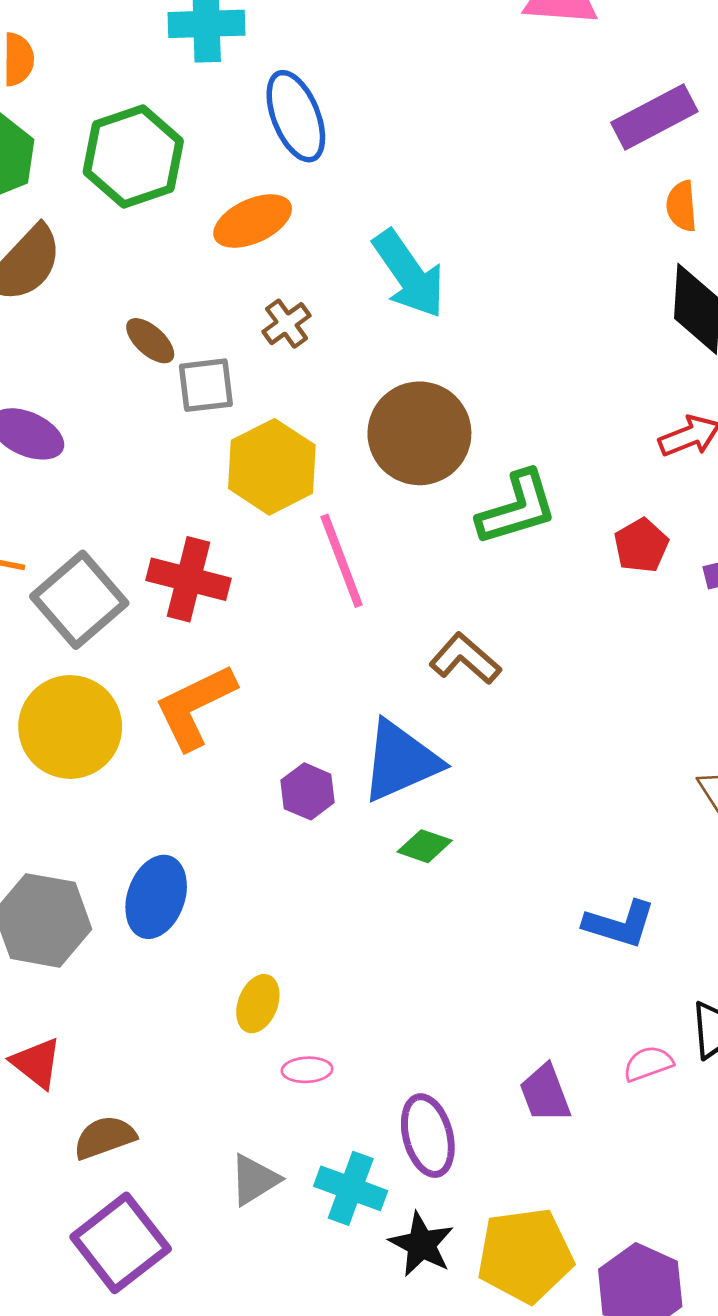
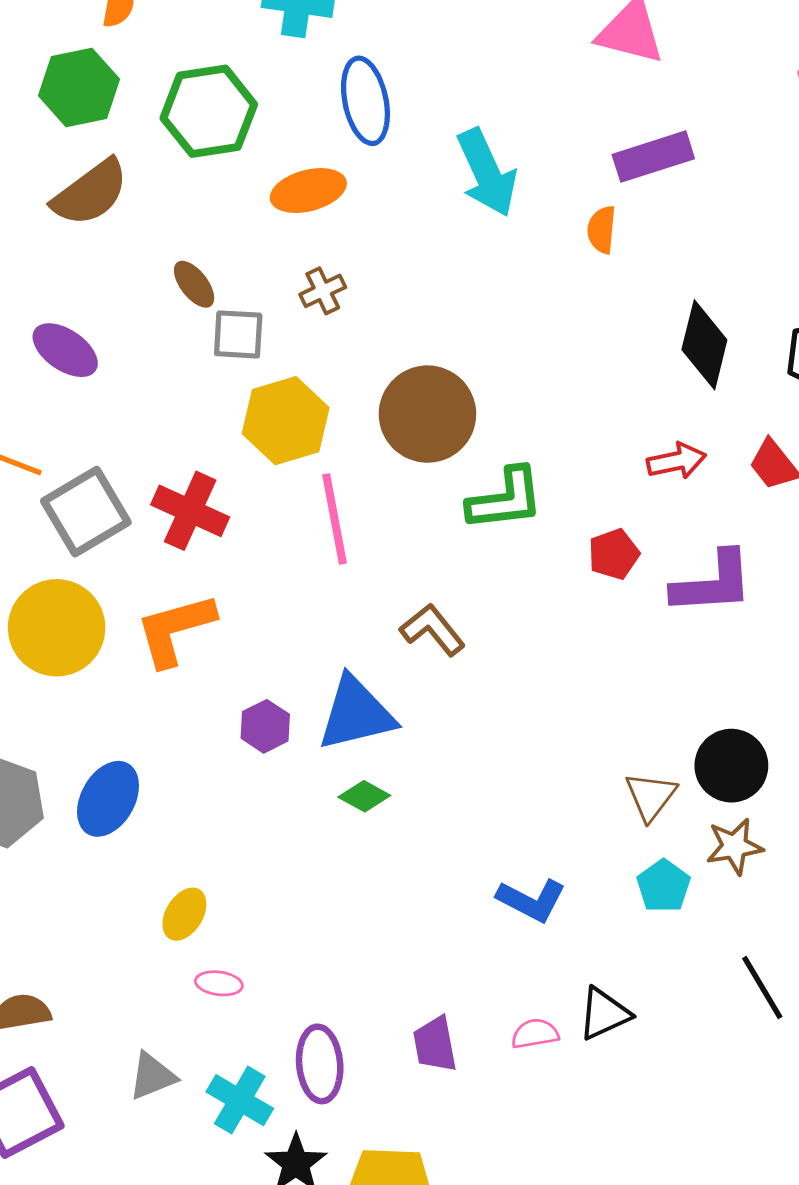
purple rectangle: (654, 117) -> (653, 157), moved
orange semicircle: (682, 206) -> (602, 230), moved
cyan arrow: (409, 274) -> (487, 173), moved

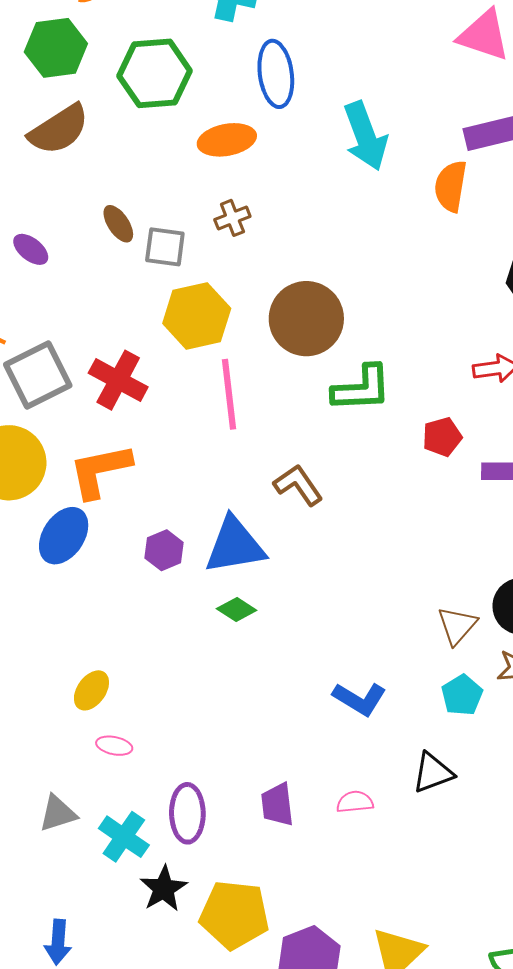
orange semicircle: (602, 230) -> (451, 186), size x1.4
brown ellipse: (194, 284) -> (118, 224), moved
purple ellipse: (65, 350) -> (31, 249), size x0.7
blue ellipse: (108, 799) -> (64, 536), moved
black triangle: (604, 1014) -> (433, 773), moved

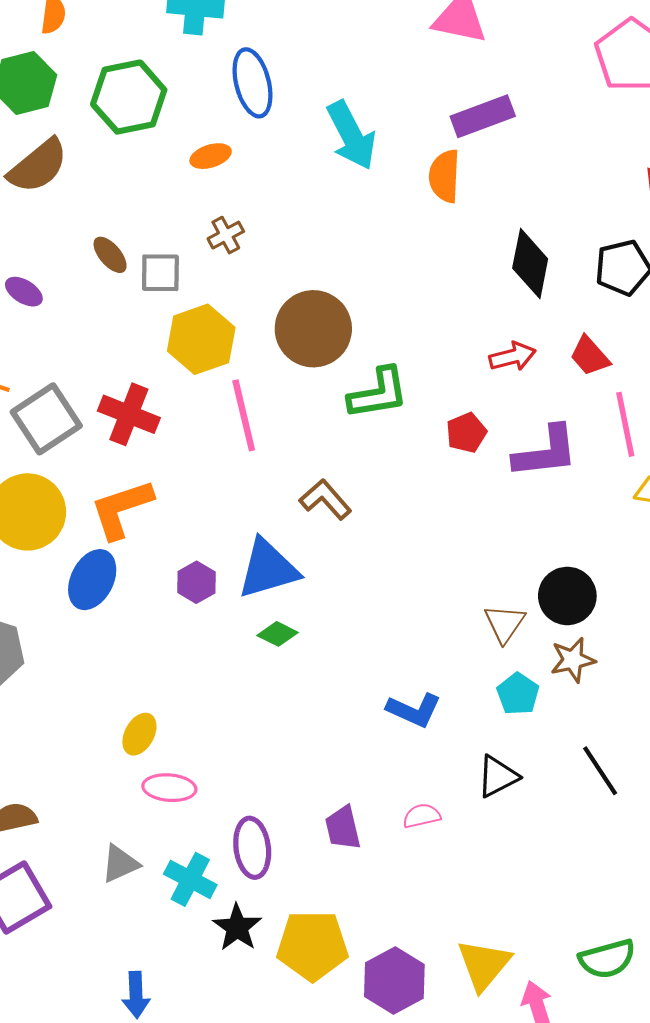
orange ellipse: (227, 140) -> (211, 156), size x0.7
pink ellipse: (114, 746) -> (169, 788), size x1.4

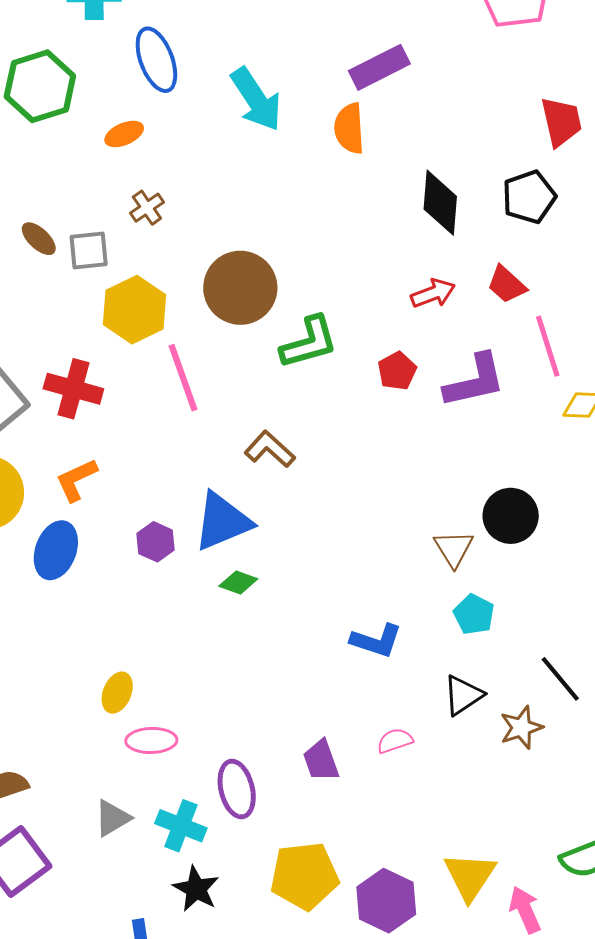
orange L-shape: (121, 509) -> (76, 480), size x0.7
brown star: (573, 660) -> (521, 728), moved
black star: (237, 927) -> (196, 889), moved

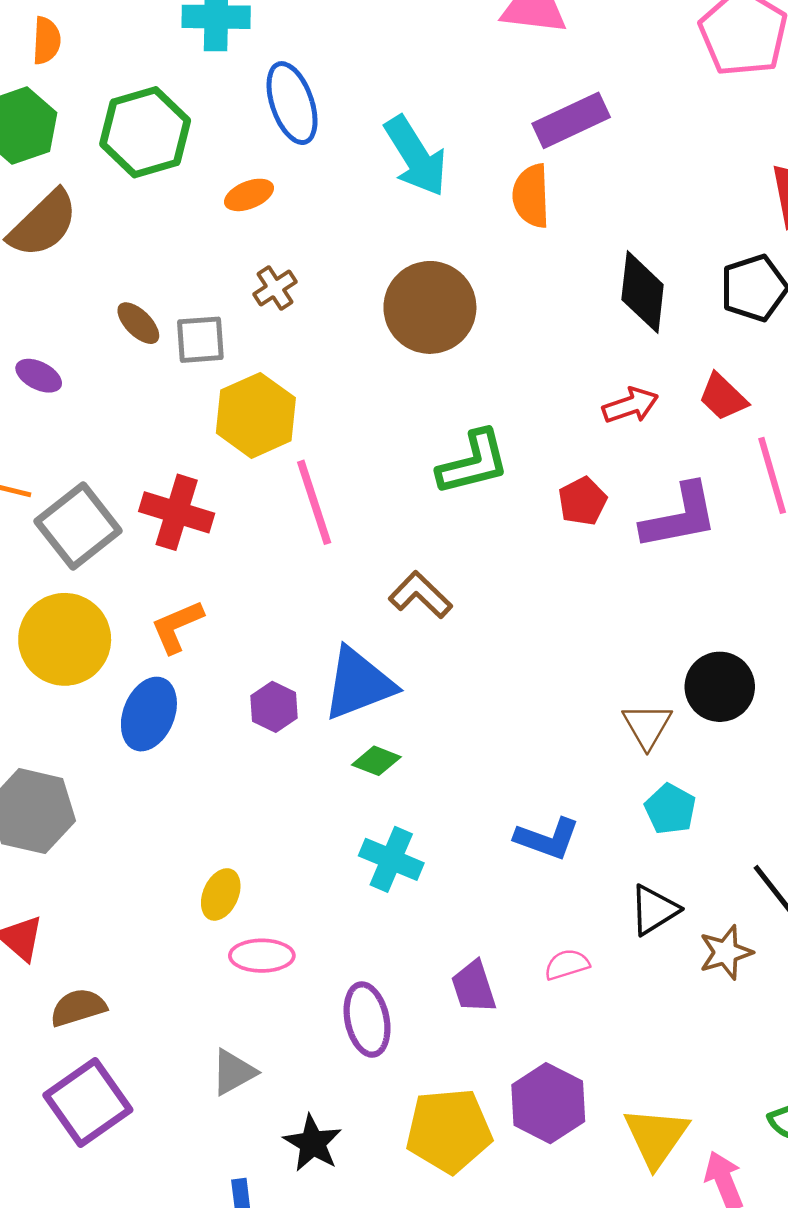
brown circle: (240, 288) -> (430, 307), moved
gray triangle: (112, 818) -> (234, 1072), moved
cyan cross: (181, 826) -> (391, 859), moved
purple hexagon: (386, 901) -> (548, 1103), moved

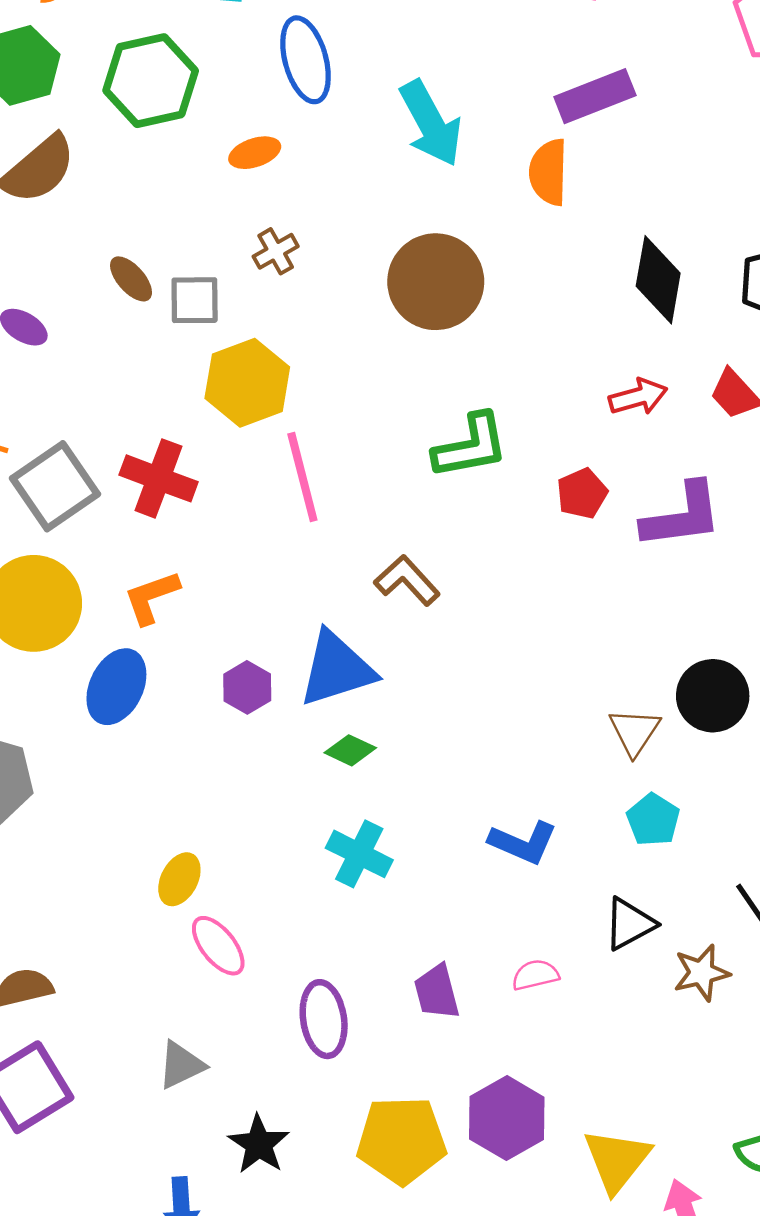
pink ellipse: (262, 956) -> (218, 946), turned 48

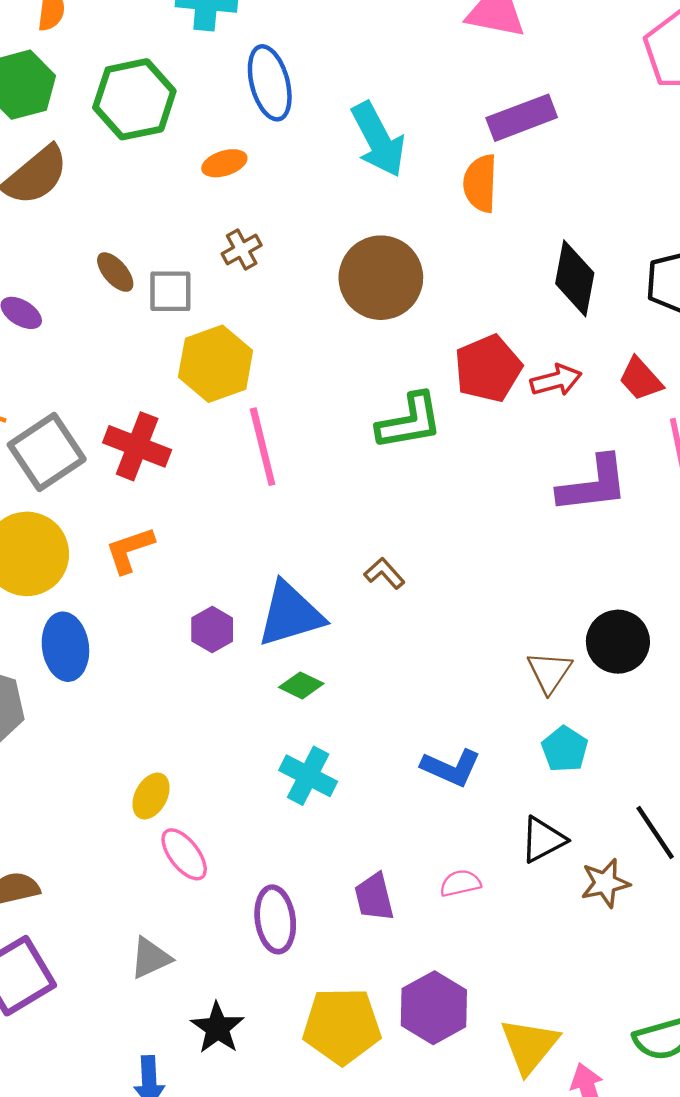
red pentagon: (582, 493) -> (488, 369), moved, size x1.5
brown L-shape: (407, 580) -> (384, 573), moved, size x0.7
blue ellipse: (116, 687) -> (65, 647), moved, turned -34

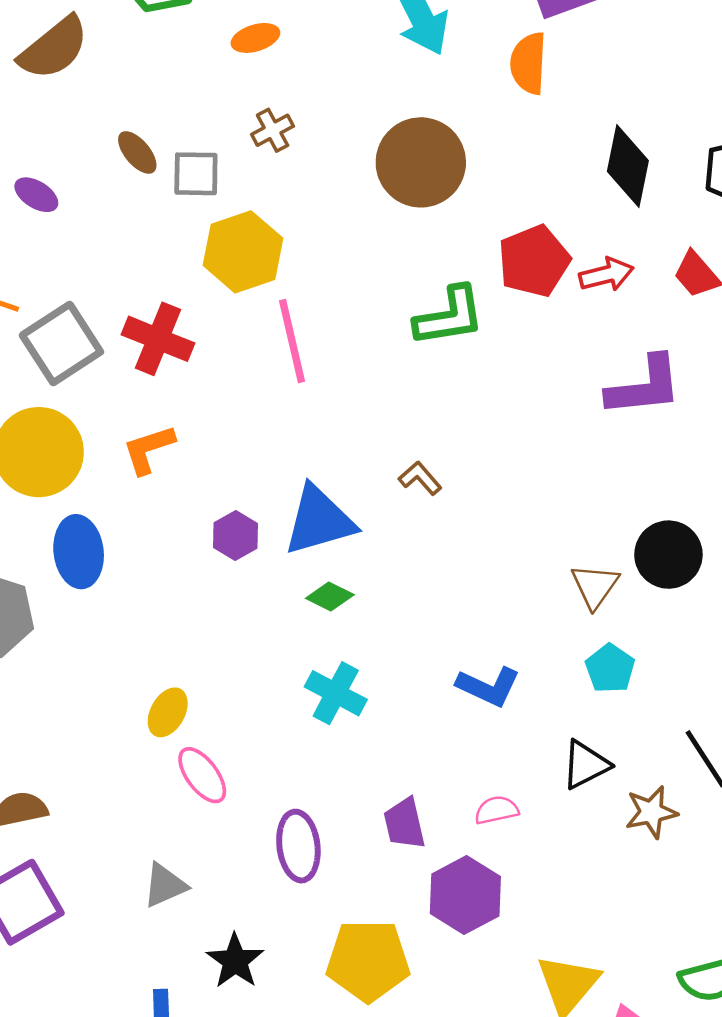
purple hexagon: (434, 1008) -> (465, 895), moved

